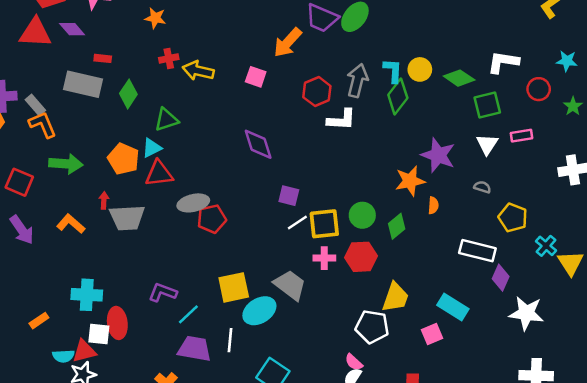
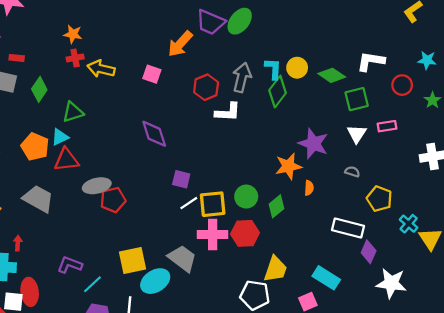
orange star: (155, 18) -> (73, 34), moved
red arrow: (104, 201) -> (18, 243), moved
gray trapezoid: (127, 218) -> (38, 199), turned -148
pink cross: (324, 258) -> (213, 234), size x1.5

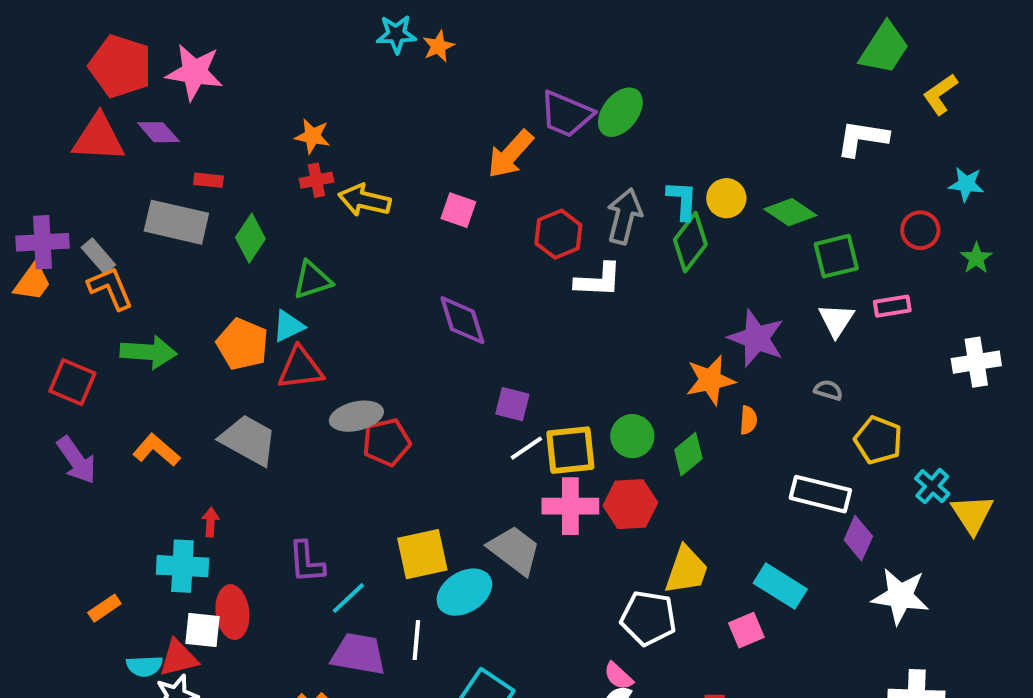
white L-shape: (371, 61) -> (862, 138), moved
purple L-shape: (70, 265) -> (306, 562), turned -115

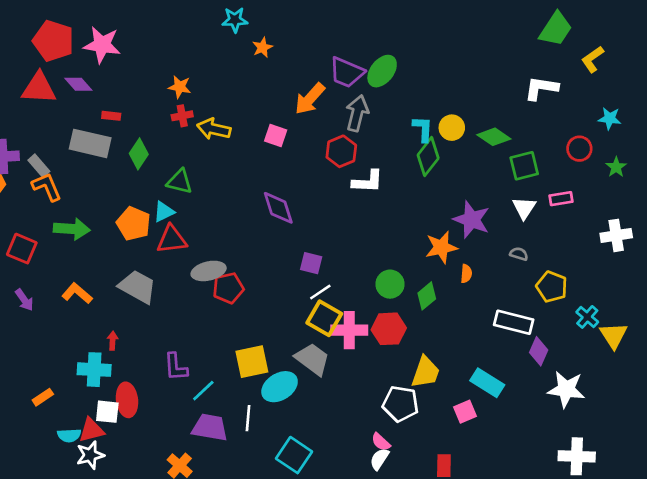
orange star: (438, 46) -> (262, 47), moved
gray arrow: (624, 216) -> (357, 113), moved
green triangle: (312, 280) -> (180, 182), turned 32
yellow square: (570, 450) -> (324, 318), moved, turned 36
purple arrow: (76, 460) -> (24, 300), size x0.7

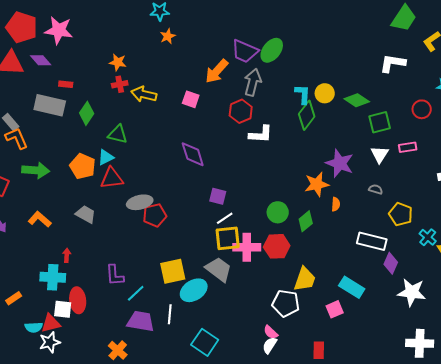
orange star: (262, 47) -> (168, 36), moved
gray trapezoid: (138, 287) -> (86, 214), size x0.7
yellow square: (324, 318) -> (228, 238), turned -36

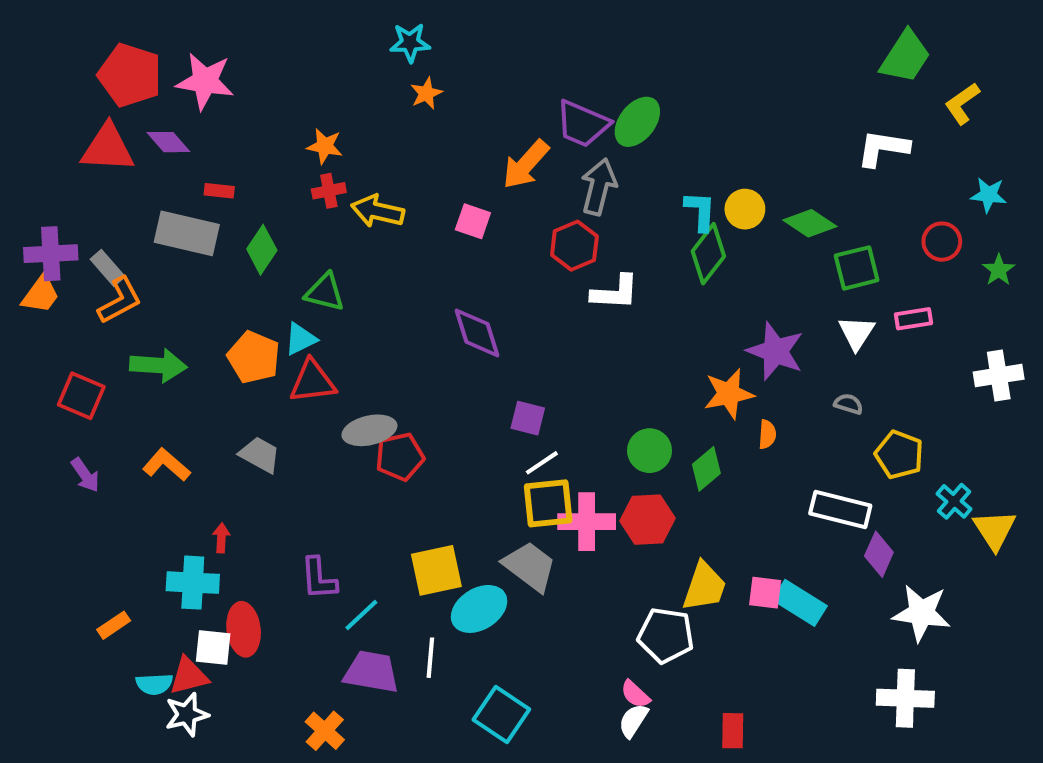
orange L-shape: (17, 138) -> (120, 300), turned 85
pink square: (335, 309) -> (765, 593), moved, turned 30
white cross: (420, 343) -> (905, 698), moved

